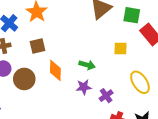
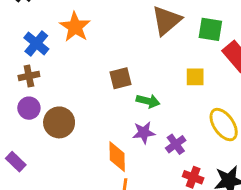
brown square: (38, 46) -> (121, 78), moved
orange diamond: (55, 70) -> (117, 157), moved

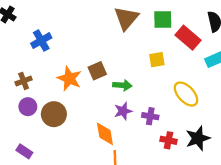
orange star: (75, 27) -> (69, 78), moved
blue cross: (36, 43) -> (41, 41), moved, turned 30
purple cross: (176, 144) -> (150, 116), turned -35

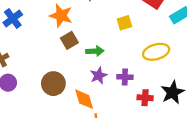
orange star: (69, 78) -> (61, 16), moved
yellow ellipse: (186, 94) -> (156, 52), turned -55
brown circle: (54, 114) -> (53, 84), moved

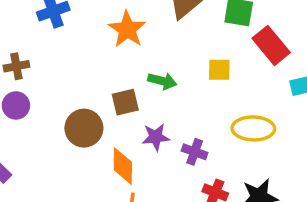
brown square: (69, 40) -> (125, 102), moved
green arrow: (95, 51) -> (162, 81), moved

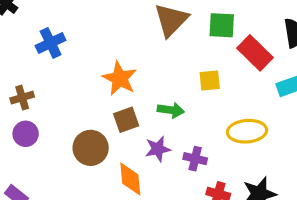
orange star: (127, 29) -> (120, 79), moved
green arrow: (162, 81) -> (171, 110), moved

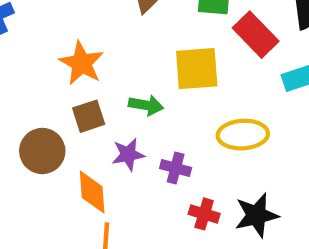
yellow square: (210, 81) -> (197, 69), size x1.6

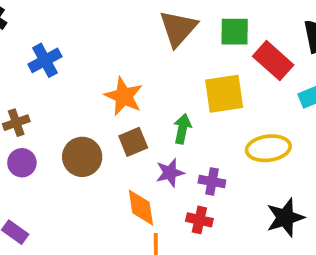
green arrow: (146, 105) -> (182, 129), turned -84
brown circle: (42, 151) -> (82, 157), moved
red cross: (204, 214) -> (199, 220), moved

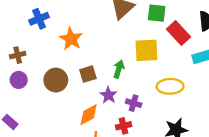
orange star: (124, 96) -> (71, 39), moved
purple star: (170, 173) -> (108, 95), turned -30
orange diamond: (141, 208) -> (89, 115), turned 65
red cross: (199, 220) -> (124, 126), turned -32

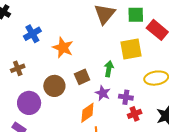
purple circle: (19, 80) -> (29, 103), moved, size x1.5
red cross: (124, 126) -> (135, 114), moved

